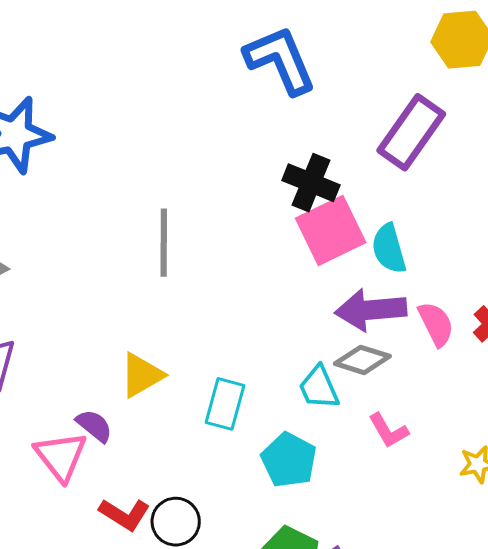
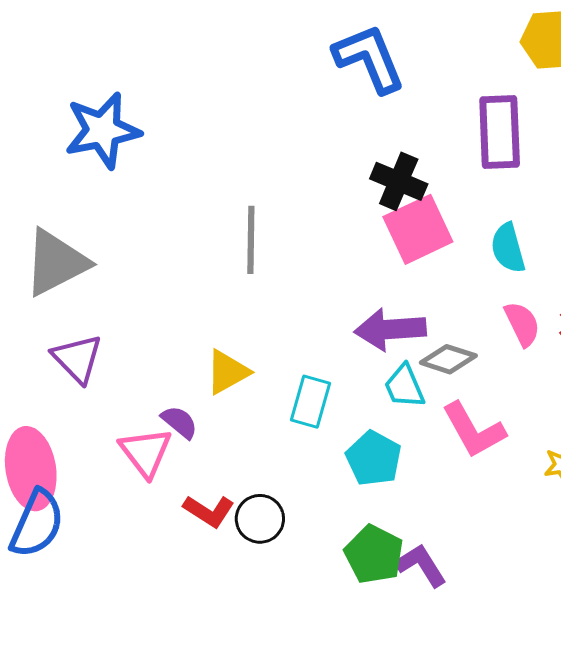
purple rectangle: (411, 132) -> (500, 132), turned -38
cyan semicircle: (389, 249) -> (508, 248), moved
purple arrow: (371, 310) -> (390, 329), moved
pink L-shape: (388, 431) -> (474, 430), size x1.6

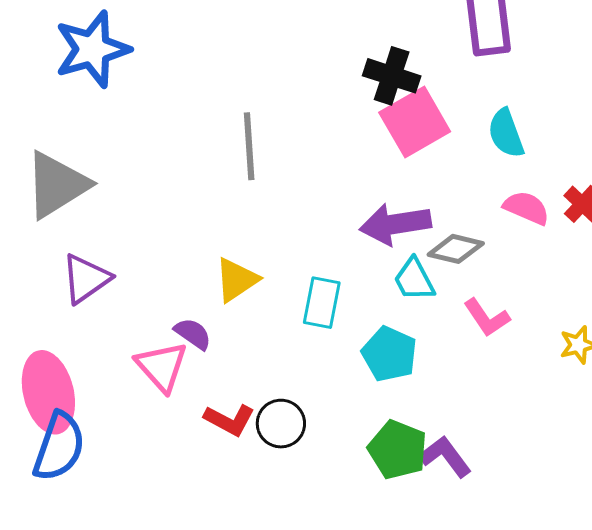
pink semicircle: (522, 324) -> (526, 208), turned -36
purple triangle: (77, 358) -> (86, 279), turned 44
pink L-shape: (474, 430) -> (487, 318), size x0.7

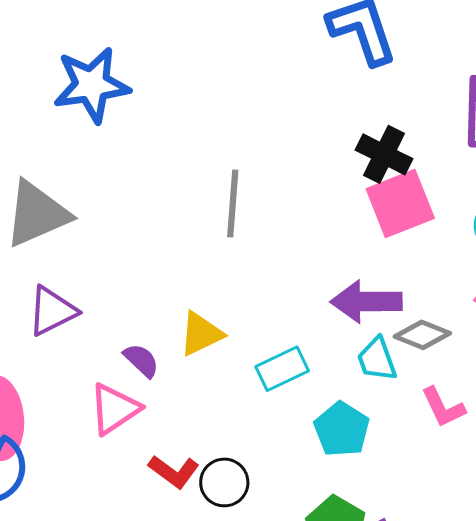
cyan rectangle: (322, 303) -> (282, 369), turned 45
purple semicircle: (193, 334) -> (141, 360), moved
pink triangle: (162, 367) -> (114, 409), turned 30

